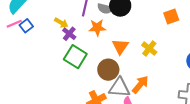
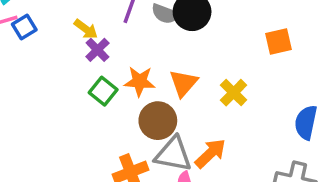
orange star: (97, 28) -> (140, 81), moved
green square: (75, 57) -> (103, 91), size x0.7

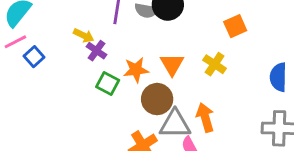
blue square: (24, 27) -> (34, 57), moved
orange square: (278, 41) -> (235, 26), moved
orange arrow: (210, 153) -> (205, 118), turned -52

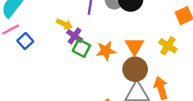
green square: (108, 84) -> (81, 48), moved
brown circle: (157, 99) -> (135, 69), moved

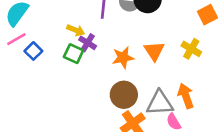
green square: (81, 48) -> (74, 54), moved
brown circle: (135, 69) -> (124, 95), moved

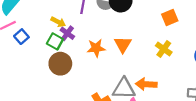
yellow cross: (191, 49) -> (164, 49), moved
brown circle: (124, 95) -> (60, 64), moved
orange arrow: (186, 96) -> (146, 84), turned -72

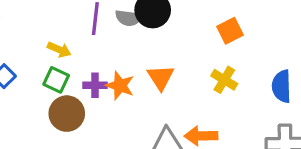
purple cross: (67, 33) -> (95, 85), moved, turned -32
orange star: (96, 48) -> (120, 86), turned 30

